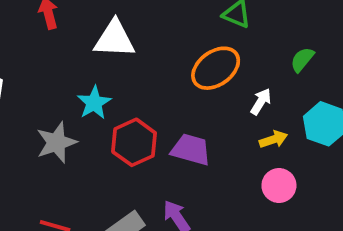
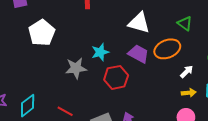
white triangle: (114, 39) -> (139, 23), moved
purple trapezoid: (191, 150) -> (138, 54), moved

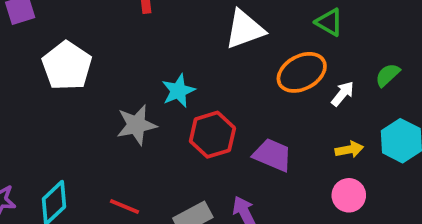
white triangle: (139, 23) -> (245, 29), turned -30
purple trapezoid: (138, 54) -> (273, 155), moved
white arrow: (187, 72) -> (343, 94), moved

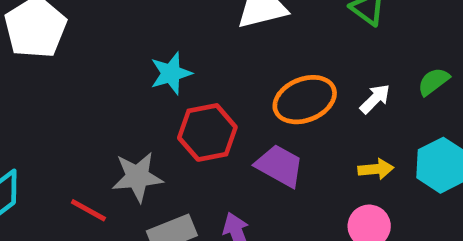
orange ellipse: (302, 72) -> (305, 100), moved
gray star: (136, 125) -> (137, 177), moved

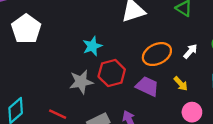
yellow arrow: (376, 169) -> (181, 84), moved, turned 56
gray star: (137, 177) -> (81, 82), moved

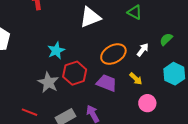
gray star: (81, 82) -> (48, 82), turned -30

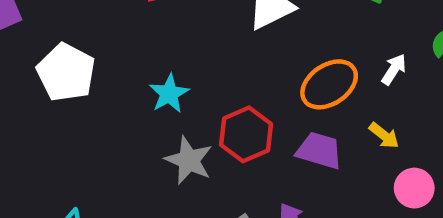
cyan star: (56, 50) -> (169, 94), moved

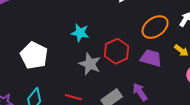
white pentagon: (66, 72) -> (34, 55), moved
cyan star: (169, 94) -> (80, 33), turned -30

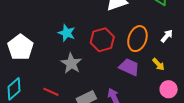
orange ellipse: (155, 27) -> (137, 39), turned -45
red hexagon: (117, 51) -> (102, 40), moved

